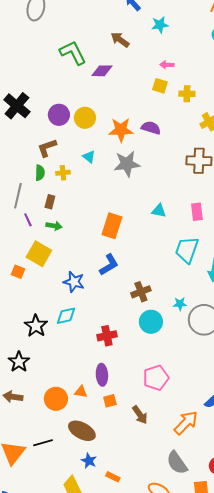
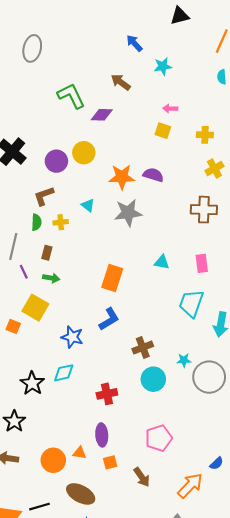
yellow cross: (187, 94) -> (205, 135), moved
yellow circle: (85, 118) -> (84, 153), moved

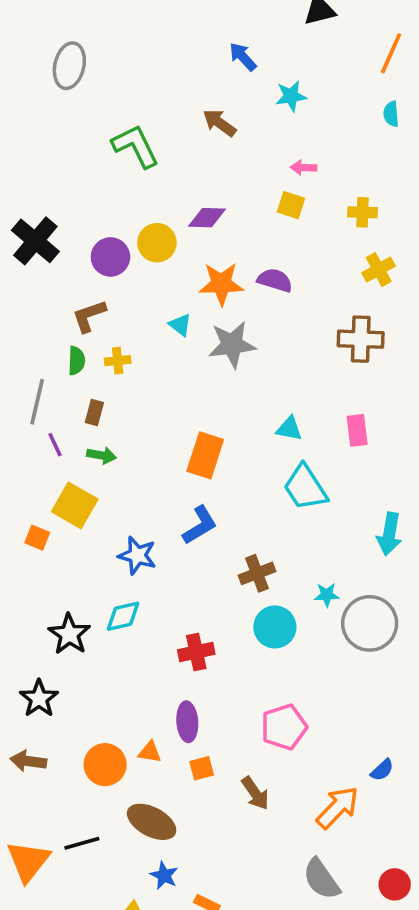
purple diamond: (102, 115) -> (207, 218), moved
cyan triangle: (88, 205) -> (180, 325), moved
cyan trapezoid: (191, 303) -> (305, 488), moved, turned -52

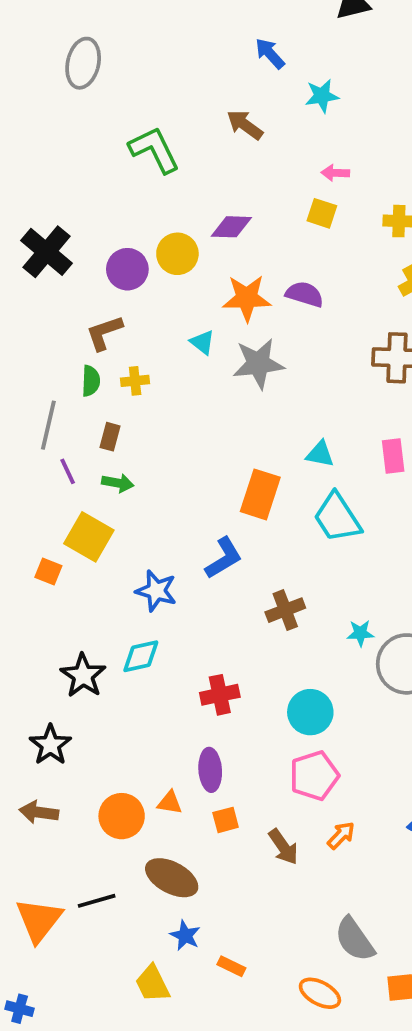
orange rectangle: (205, 455) -> (260, 494), moved
cyan circle: (275, 627) -> (310, 712), moved
orange arrow: (337, 808) -> (341, 835), moved, size x0.6

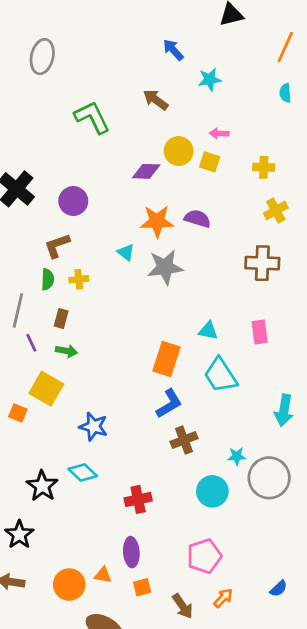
yellow circle: (177, 254) -> (179, 151), moved
blue L-shape: (224, 558) -> (169, 404), moved
cyan diamond: (141, 656) -> (83, 472), turned 56
cyan circle: (310, 712) -> (212, 491), moved

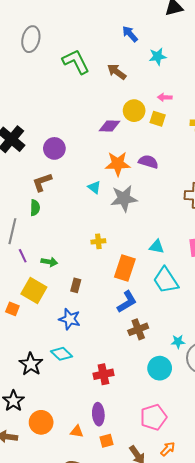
green L-shape: (92, 117) -> (76, 62), moved
yellow cross: (79, 279) -> (98, 241), moved
brown rectangle: (61, 318) -> (76, 285), moved
orange circle: (69, 585) -> (41, 422), moved

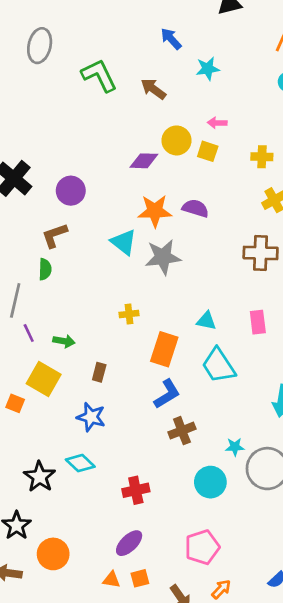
cyan triangle: (94, 187) -> (124, 242), size x1.5
purple ellipse: (98, 414) -> (129, 543), turned 50
orange triangle: (77, 432) -> (111, 580), moved

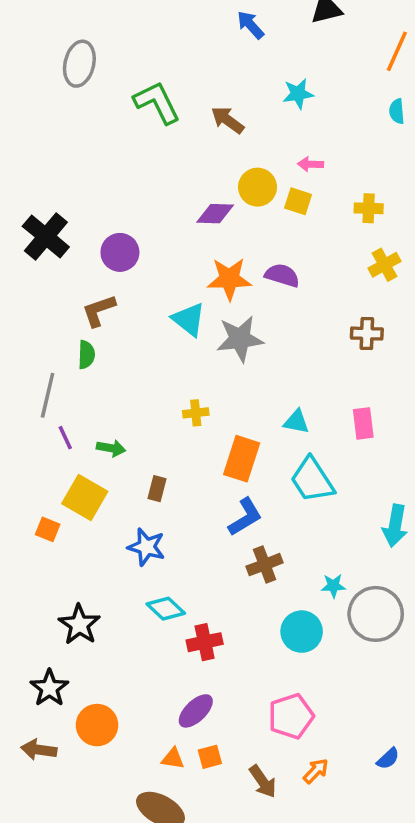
blue arrow: (171, 39) -> (250, 25), moved
brown cross: (261, 253) -> (367, 334), size x0.7
cyan diamond: (80, 463) -> (166, 609), moved

